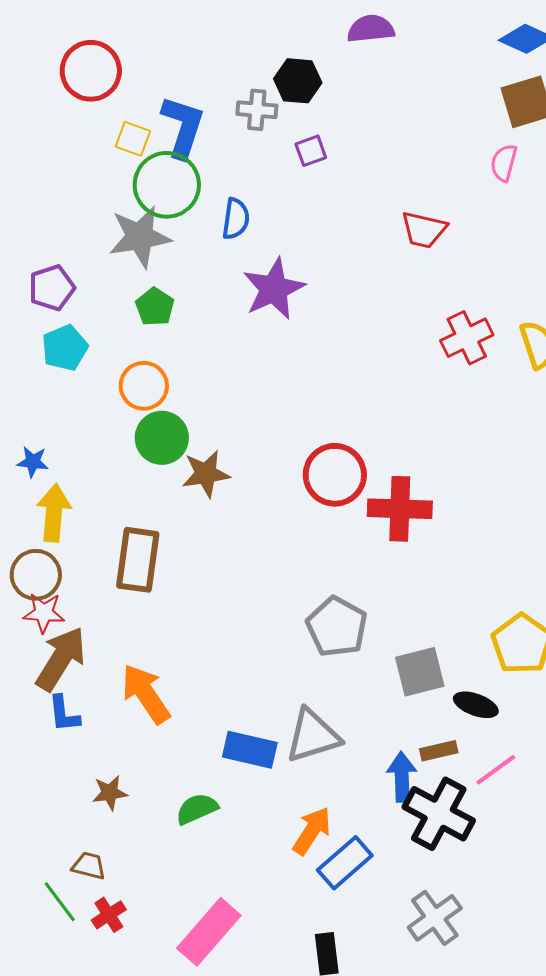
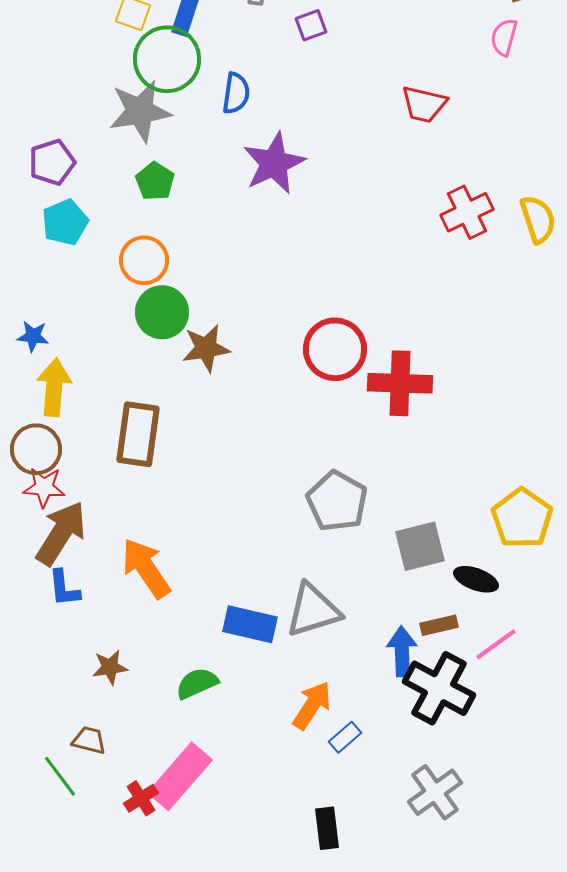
blue rectangle: (345, 863) -> (345, 737), size x0.6
red cross: (109, 915) -> (141, 798), moved
pink rectangle: (209, 932) -> (180, 776), moved

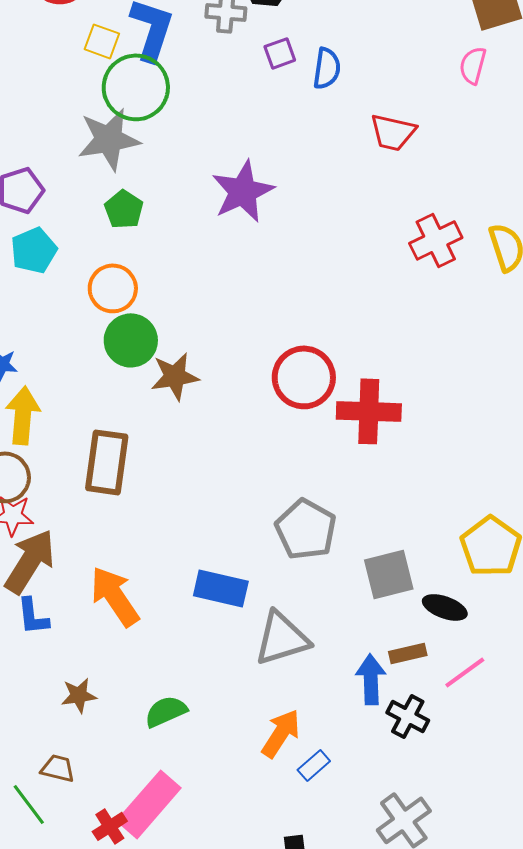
blue semicircle: (236, 93) -> (327, 68), moved
blue rectangle: (250, 624) -> (221, 588), moved
black cross: (439, 688) -> (408, 716), size x0.6

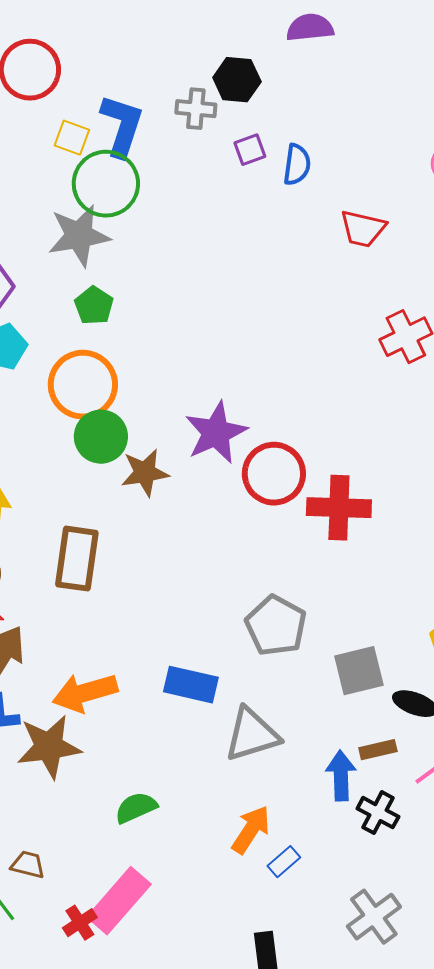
purple star: (243, 191) -> (216, 433), moved
orange circle: (113, 288) -> (83, 385), size x1.4
orange arrow: (115, 596) -> (85, 693), turned -72
brown star: (79, 695) -> (49, 747), moved, size x1.8

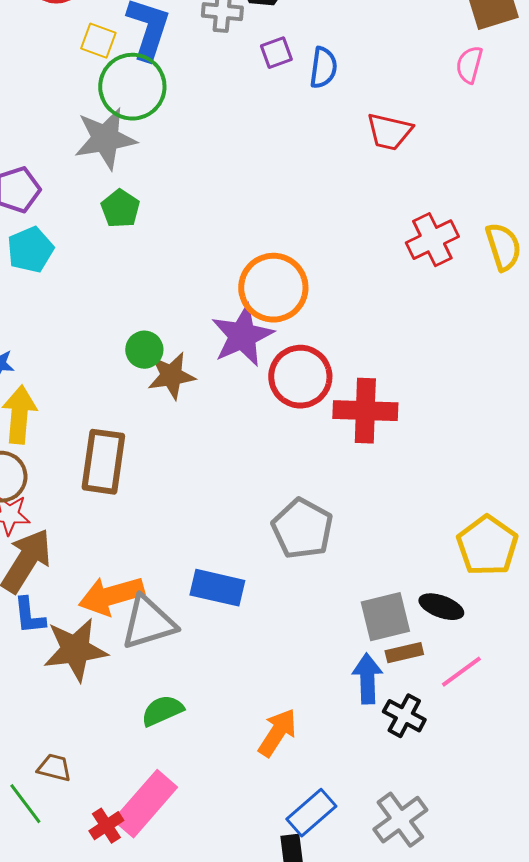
orange circle: (83, 385) -> (273, 288), moved
green circle: (101, 437) -> (144, 350), moved, size x0.7
gray square: (359, 671) -> (385, 617), moved
gray triangle: (252, 735) -> (148, 623), moved
blue rectangle: (284, 862) -> (311, 813), moved, size x1.5

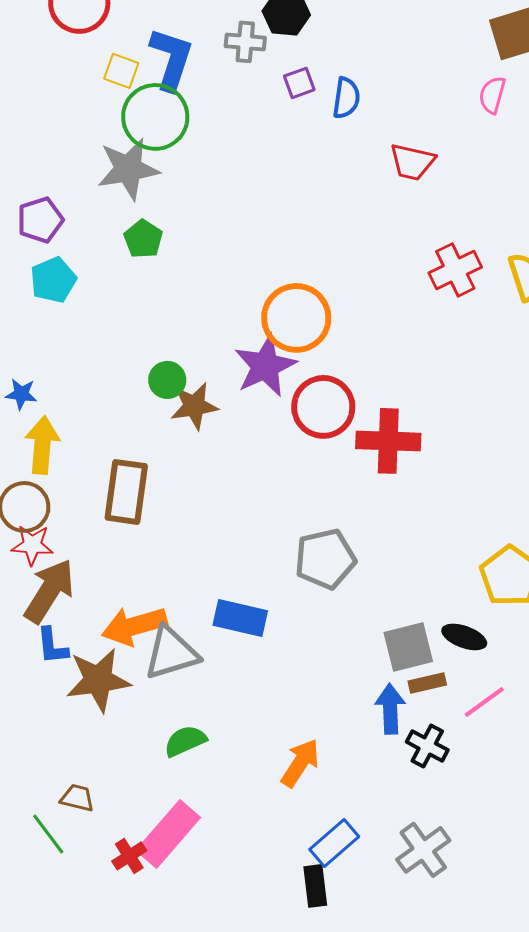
gray pentagon: (302, 529) -> (325, 559), turned 30

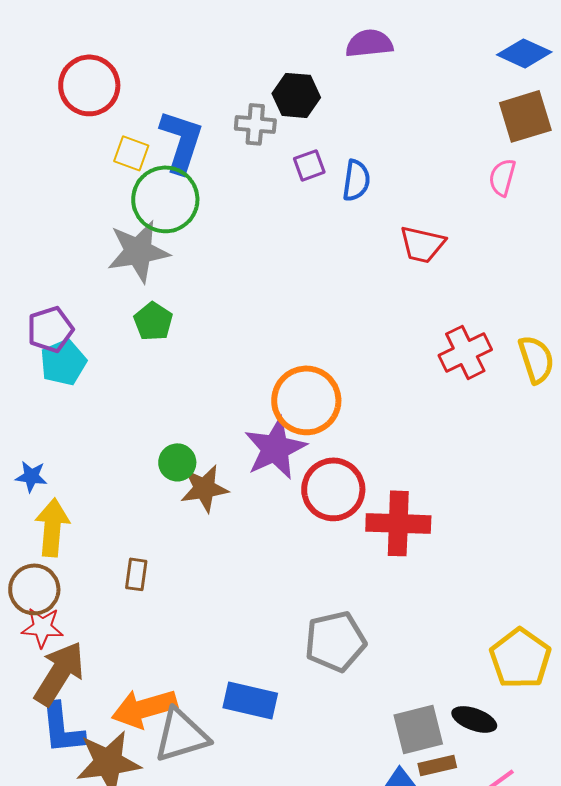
purple pentagon: (40, 220) -> (50, 329), moved
brown rectangle: (126, 492) -> (136, 574), size x0.5
blue L-shape: (52, 646) -> (62, 728), size x1.4

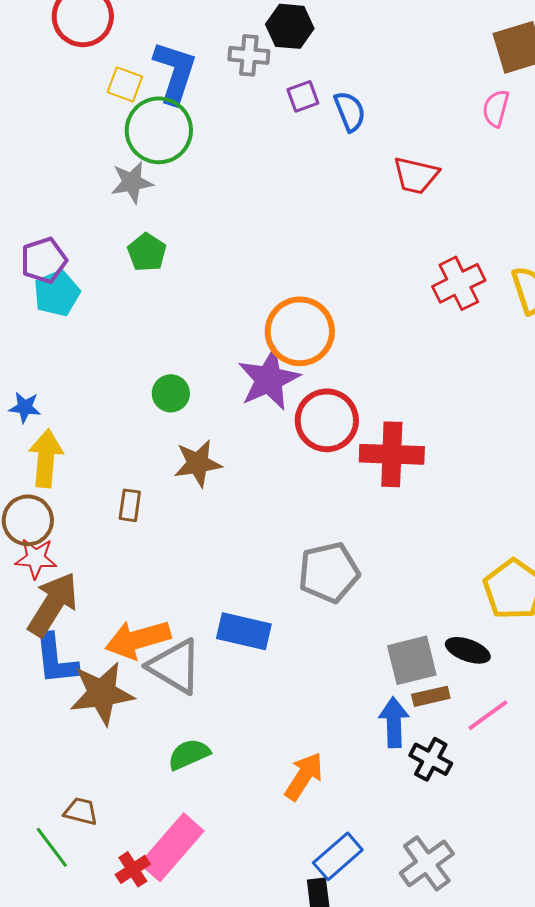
blue semicircle: (356, 180) -> (350, 111), turned -30
gray star: (138, 251) -> (132, 182), size x0.7
brown star: (204, 488) -> (198, 463), moved
gray triangle: (181, 735) -> (175, 666), turned 48

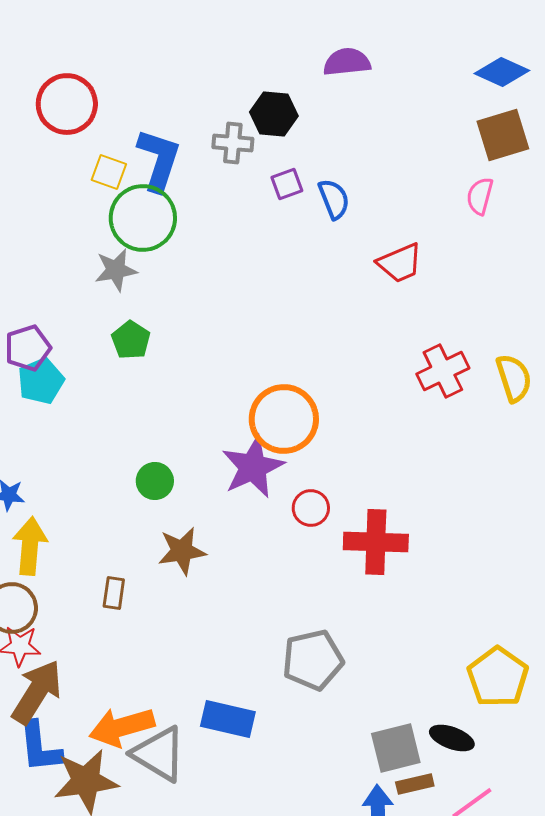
red trapezoid: (416, 175) -> (400, 263), turned -36
red circle: (327, 420) -> (311, 508), size x0.6

